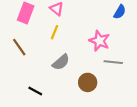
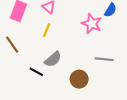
pink star: (99, 41) -> (92, 24), moved
black line: (35, 91) -> (36, 72), moved

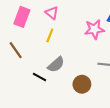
pink star: (92, 24) -> (94, 29), turned -30

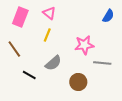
pink star: (94, 29) -> (84, 45), moved
black line: (39, 77) -> (29, 75), moved

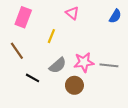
pink triangle: (49, 13) -> (72, 13), moved
pink star: (84, 45) -> (84, 62), moved
brown circle: (78, 82) -> (74, 85), moved

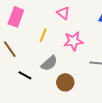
pink star: (84, 62) -> (73, 41), moved

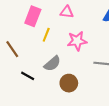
pink triangle: (63, 13) -> (67, 12), turned -32
pink rectangle: (16, 17) -> (33, 16), moved

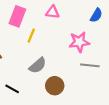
pink star: (77, 41) -> (79, 42), moved
black line: (28, 76) -> (12, 89), moved

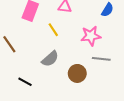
yellow line: (31, 36) -> (53, 30), moved, turned -56
brown circle: (55, 86) -> (77, 73), moved

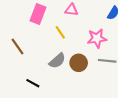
brown circle: (77, 73) -> (79, 63), moved

